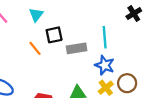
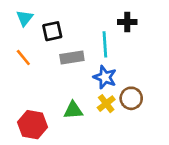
black cross: (134, 14) -> (127, 22), moved, turned 32
black square: (54, 35) -> (52, 31), moved

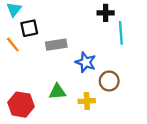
black square: (52, 31) -> (29, 28), moved
cyan line: (105, 44) -> (121, 33), moved
yellow cross: (106, 104) -> (87, 101), moved, turned 35

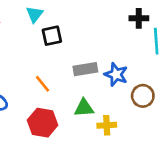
orange line: (13, 45) -> (43, 84), moved
gray rectangle: (56, 45) -> (85, 69), moved
yellow cross: (87, 101) -> (107, 125), moved

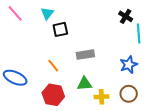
black cross: (139, 18) -> (126, 16), turned 32
blue star: (116, 74) -> (129, 65), moved, turned 30
brown circle: (143, 96) -> (129, 94), moved

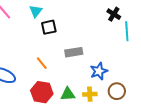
blue star: (129, 65) -> (99, 71), moved
green triangle: (84, 84) -> (68, 94), moved

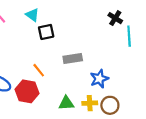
cyan triangle: (36, 11) -> (32, 15), turned -32
brown circle: (117, 91) -> (110, 105), moved
red hexagon: (42, 92) -> (27, 91), moved

